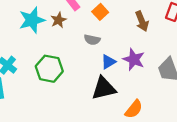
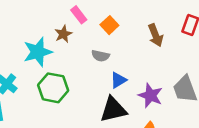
cyan star: (32, 20) -> (38, 52), moved
purple star: (134, 59) -> (150, 95), moved

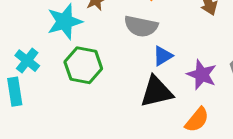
gray semicircle: (100, 56) -> (141, 26), size x1.5

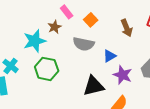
blue triangle: (163, 56) -> (110, 56), moved

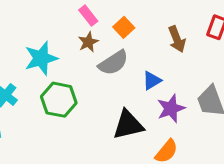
brown star: (55, 27) -> (88, 42), moved
gray semicircle: (84, 44) -> (113, 63), turned -45
purple star: (123, 75) -> (171, 109), turned 30

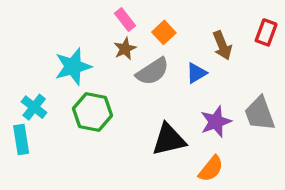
blue triangle: (152, 80) -> (196, 73), moved

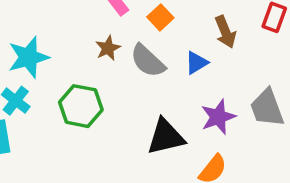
brown star: (125, 49) -> (108, 48), moved
cyan star: (73, 67) -> (28, 57), moved
gray semicircle: (153, 71) -> (148, 61), turned 76

